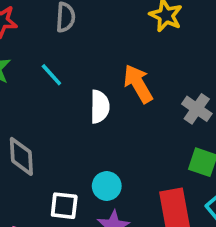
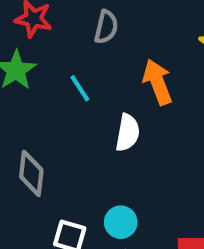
orange arrow: (138, 84) -> (158, 82), moved

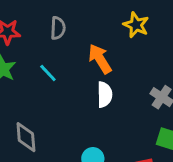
white semicircle: (128, 133) -> (105, 95), moved

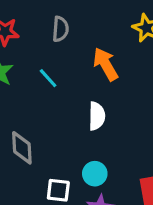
white semicircle: (105, 95) -> (97, 116), moved

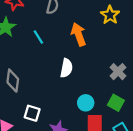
cyan circle: (95, 174) -> (86, 103), moved

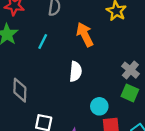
cyan line: (38, 37) -> (43, 41), turned 64
green square: (116, 103) -> (130, 93), moved

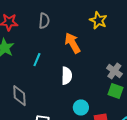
cyan line: (43, 41) -> (37, 60), moved
cyan circle: (99, 106) -> (81, 107), moved

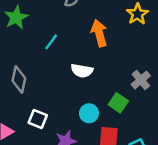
white semicircle: (67, 76) -> (82, 71), turned 84
green square: (115, 91) -> (118, 103), moved

